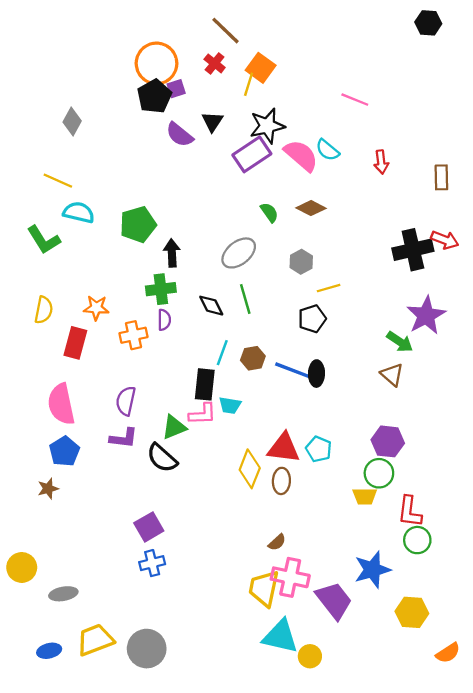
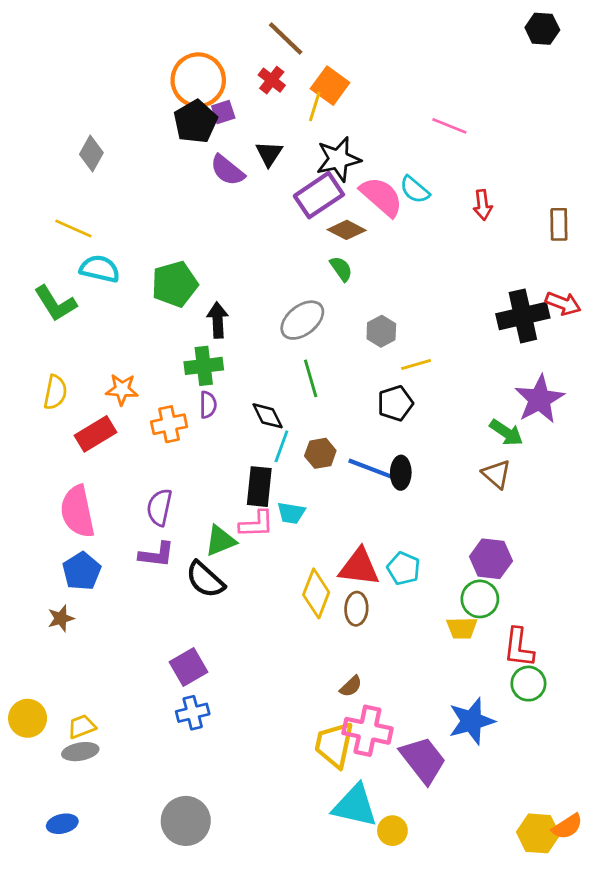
brown diamond: (311, 208) -> (347, 230), moved
black diamond: (211, 306) -> (268, 416), moved
red rectangle: (75, 343) -> (96, 434), turned 44
yellow hexagon: (412, 612) -> (538, 833), moved
yellow trapezoid: (95, 640) -> (82, 727), moved, size x0.6

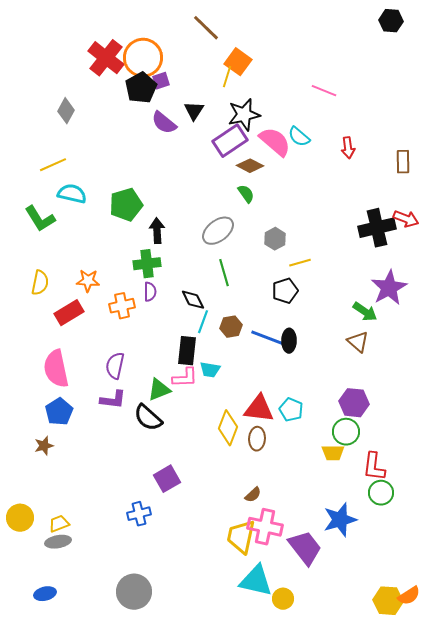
red cross: (272, 80) -> (106, 58), moved, size x1.8
yellow line: (73, 229) -> (53, 165), turned -48
purple square: (189, 667) -> (167, 479), moved

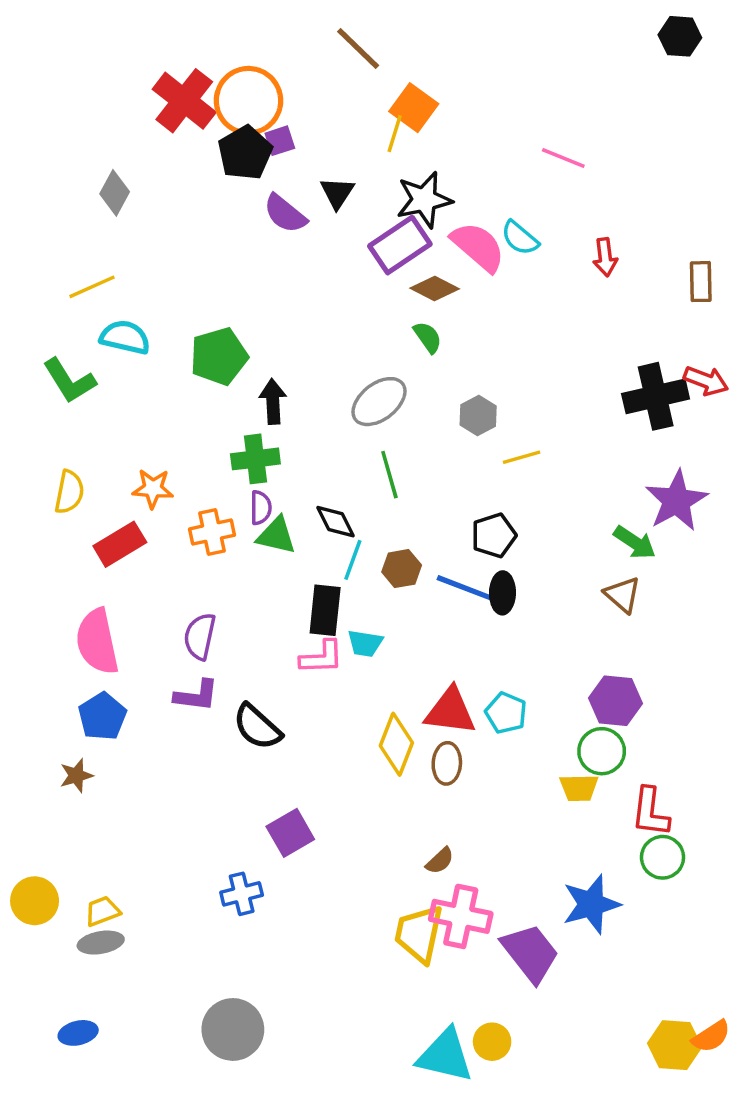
black pentagon: (285, 291) -> (494, 535), moved
green triangle: (159, 390) -> (276, 535), moved, turned 35
cyan triangle: (256, 581) -> (445, 1056), moved

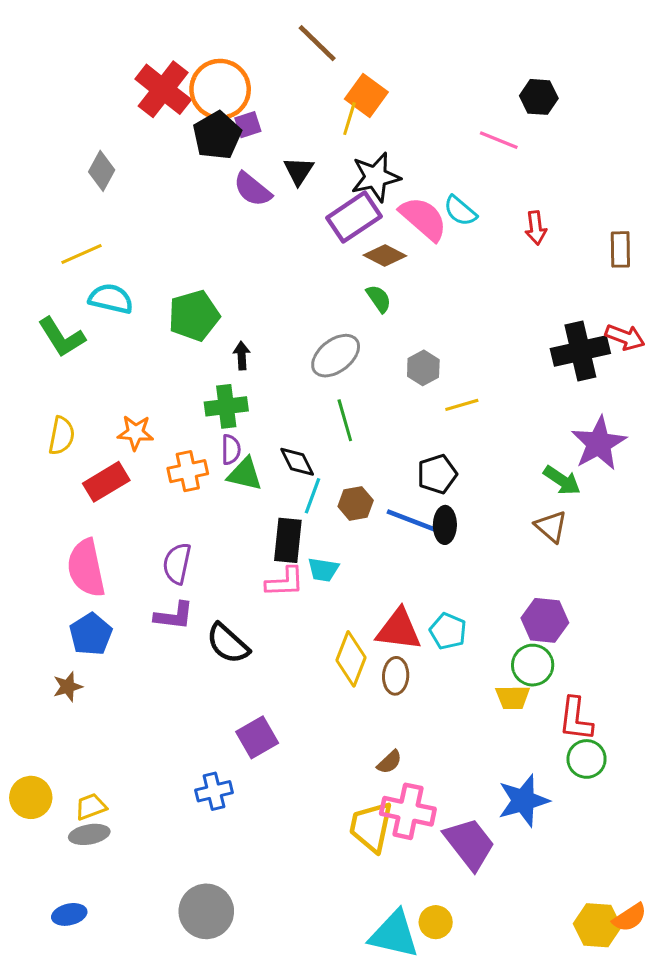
black hexagon: (680, 36) -> (539, 97), moved
black arrow: (273, 402) -> (242, 356), size x0.7

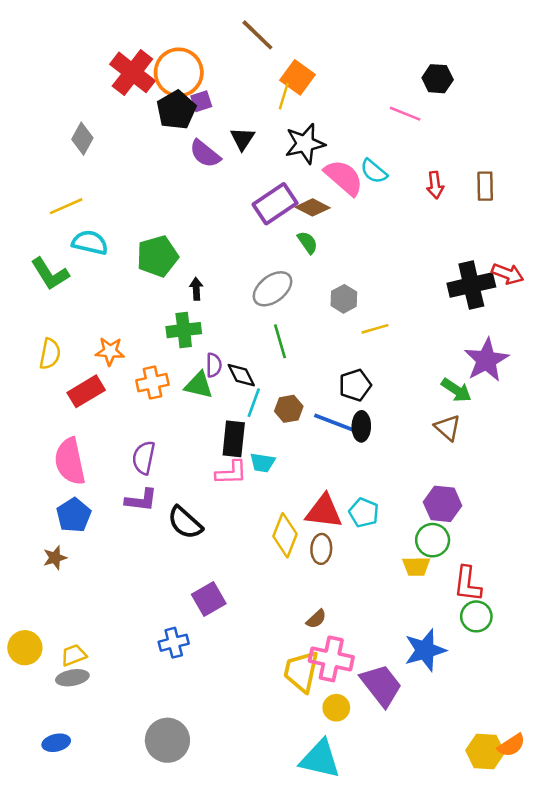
purple rectangle: (354, 217) -> (275, 204), moved
brown rectangle: (620, 249) -> (485, 186), moved
purple semicircle: (231, 450) -> (214, 365), moved
yellow circle: (436, 922) -> (336, 708), moved

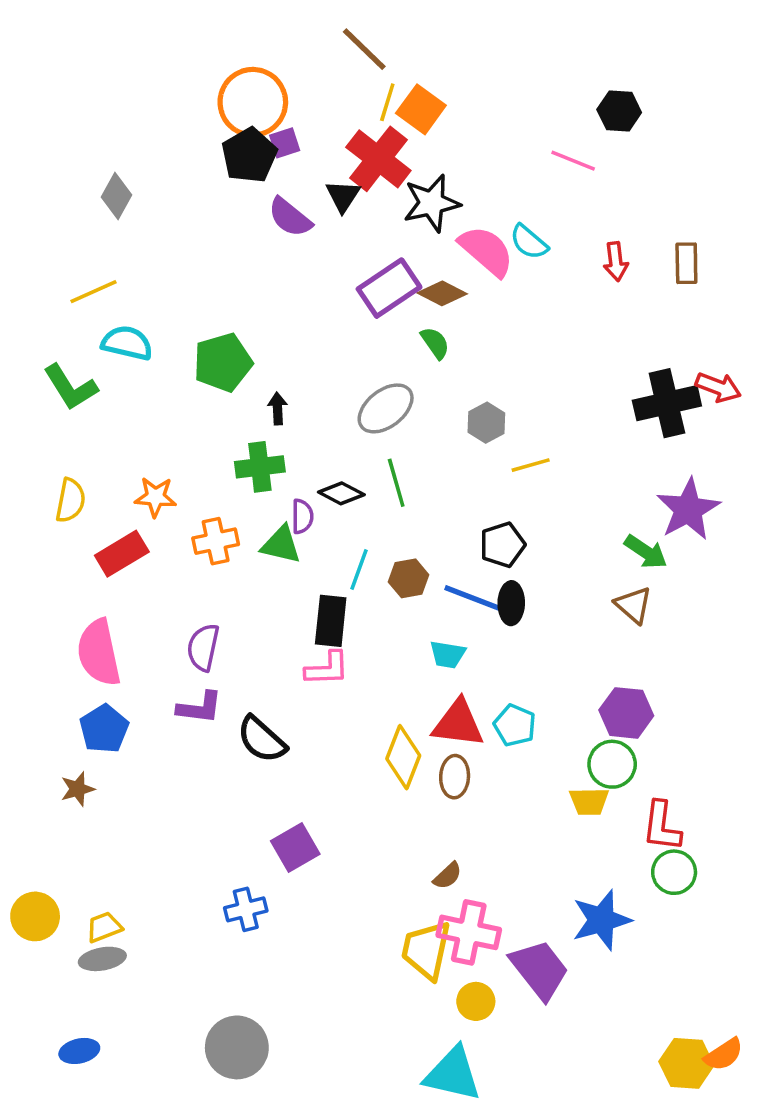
red cross: (132, 72) -> (378, 159), moved
yellow line: (284, 96) -> (387, 102), moved
black diamond: (241, 375) -> (341, 493), moved, turned -36
cyan trapezoid: (262, 463) -> (447, 654), moved

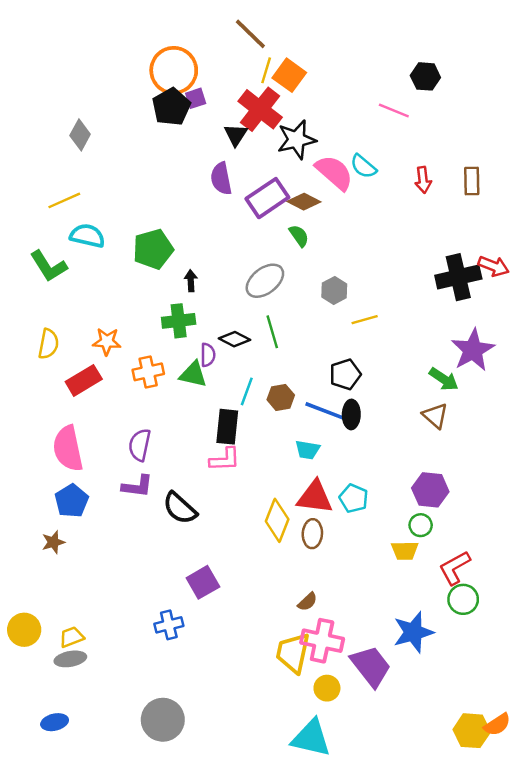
purple semicircle: (290, 217) -> (221, 179), moved, turned 40
green circle: (612, 764) -> (421, 525), size x0.7
red L-shape: (662, 826) -> (455, 568), turned 54

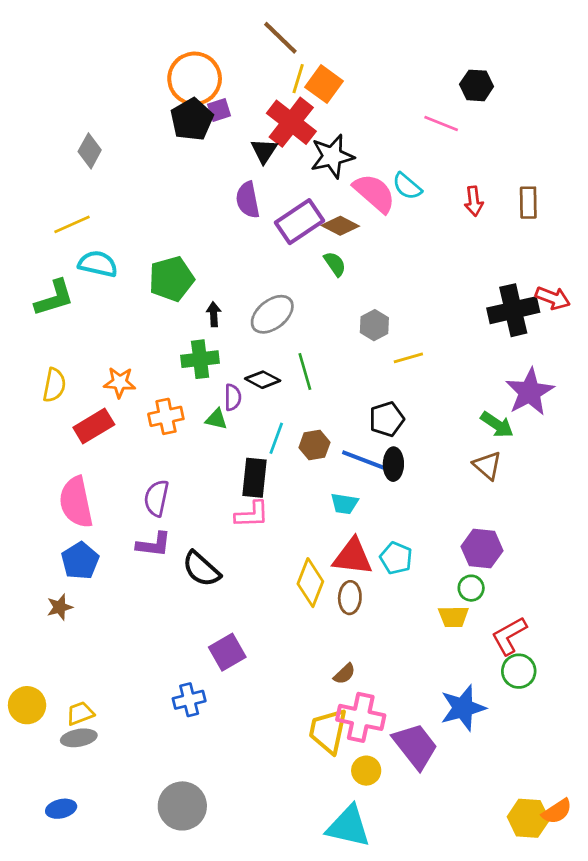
green L-shape: (48, 266) -> (54, 298), turned -75
gray ellipse: (265, 281) -> (272, 314), moved
green triangle: (193, 374) -> (216, 419), size x0.7

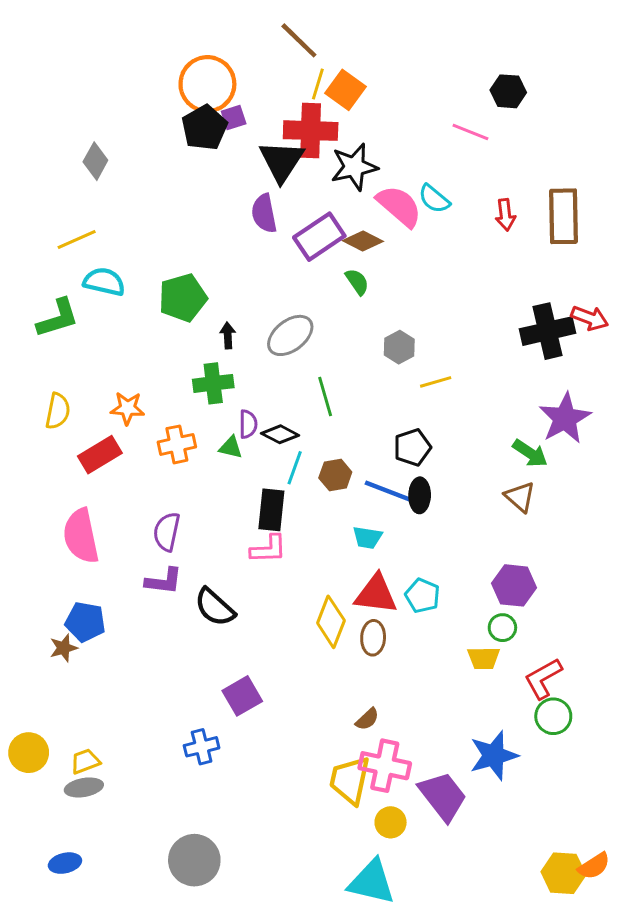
red cross: (291, 122) -> (311, 131), turned -36
black triangle: (264, 151) -> (282, 161), size x1.6
brown rectangle: (528, 203) -> (563, 216), size x1.6
black diamond: (263, 380) -> (280, 434), moved
blue pentagon: (80, 561) -> (85, 622), moved, turned -30

